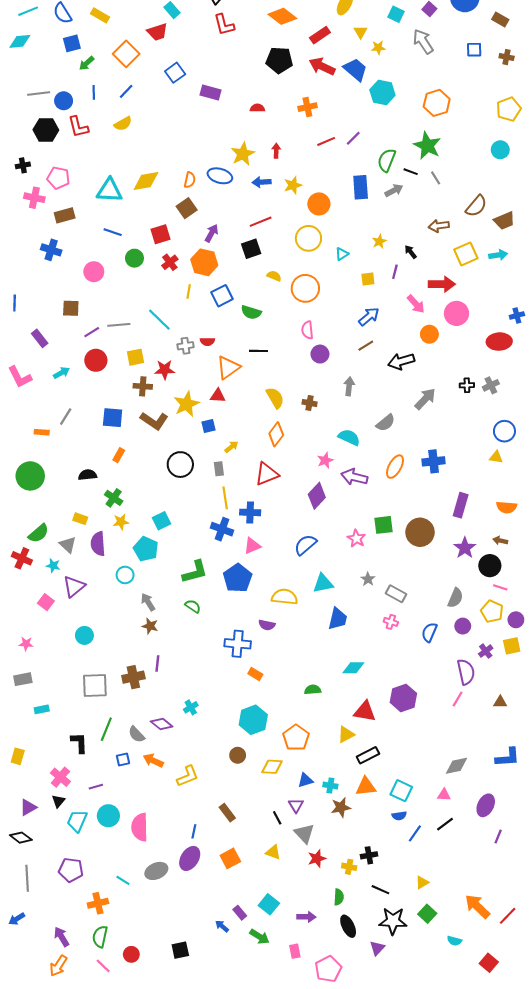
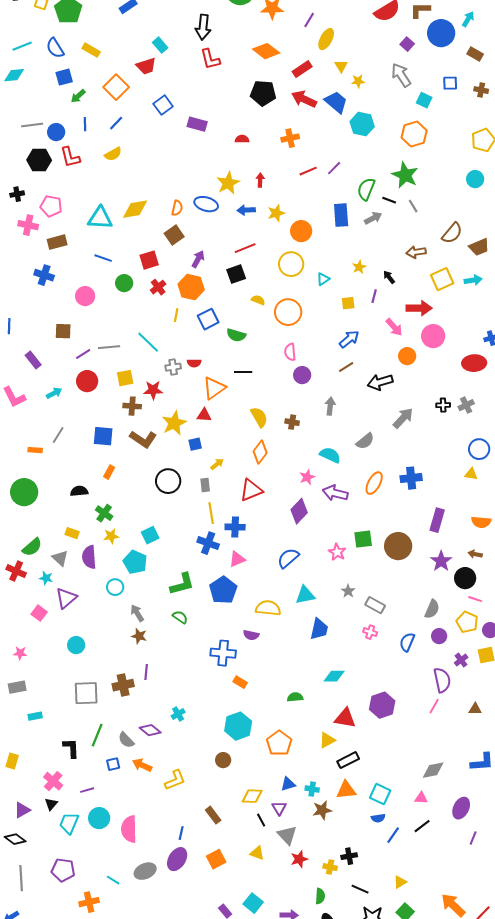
cyan square: (396, 14) -> (424, 100), moved
yellow diamond: (272, 767) -> (252, 796), moved

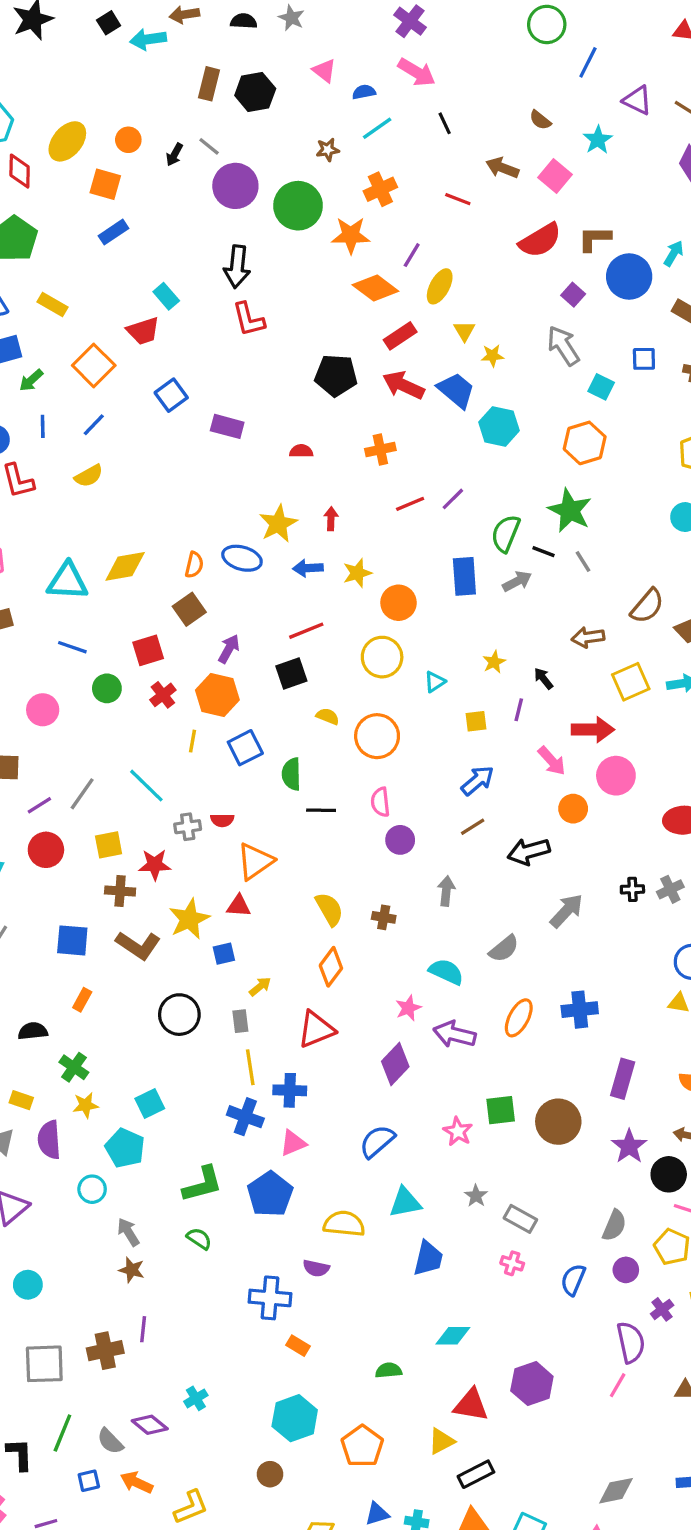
orange diamond: (266, 51) -> (375, 288), moved
green semicircle: (236, 335) -> (291, 774), turned 72
gray line: (109, 347) -> (82, 794), turned -50
black line: (243, 372) -> (321, 810), moved

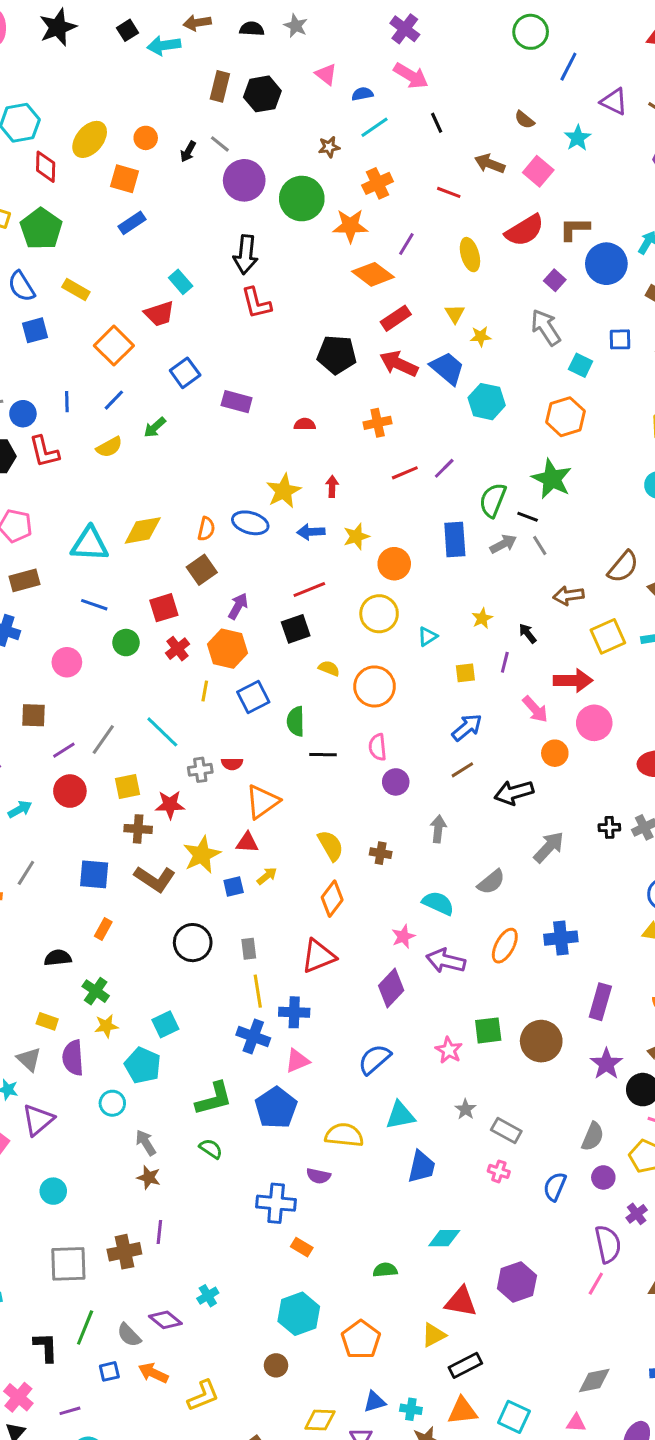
yellow ellipse: (440, 286) -> (470, 255), moved, turned -44
green arrow: (31, 380) -> (155, 427), moved
gray line: (583, 562) -> (540, 546), moved
yellow arrow: (260, 987) -> (267, 876), moved

